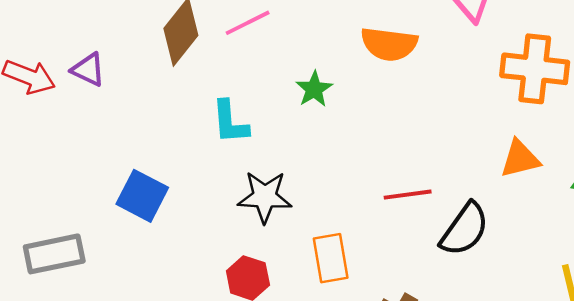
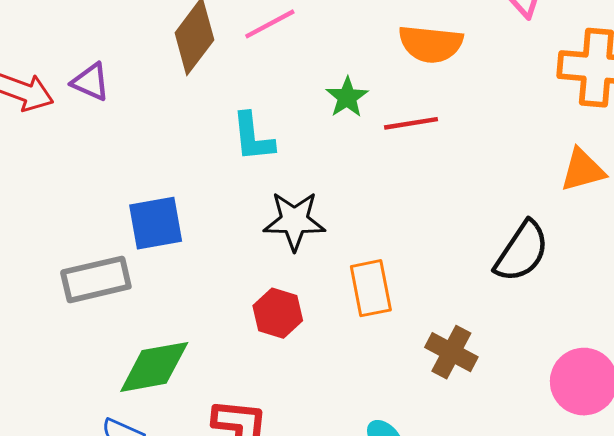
red line: (408, 195) -> (411, 123), moved
blue square: (142, 196) -> (156, 223), turned -36
gray rectangle: (54, 254) -> (96, 279), moved

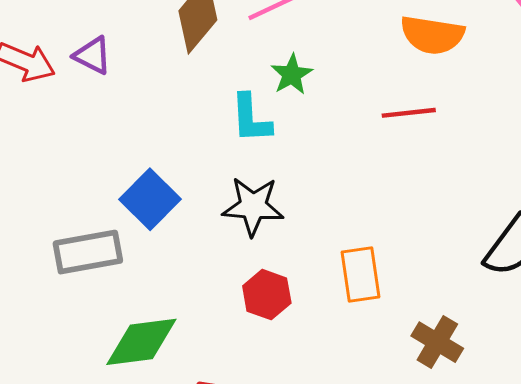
green star: (347, 97) -> (292, 74), moved
black star: (294, 221) -> (253, 206), moved
blue square: (156, 223) -> (150, 199), turned -38

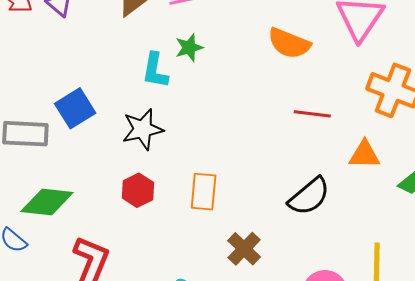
red line: (409, 113) -> (312, 114), moved
black star: (253, 206) -> (143, 129), turned -30

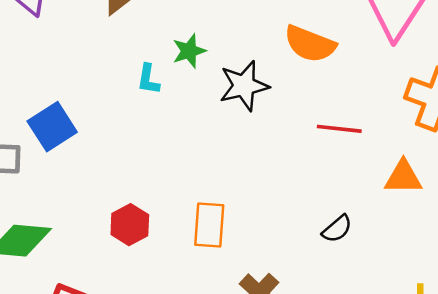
cyan L-shape: (155, 70) -> (148, 79), size x0.7
black star: (143, 129) -> (244, 86), moved
black semicircle: (309, 196) -> (337, 229), size x0.6

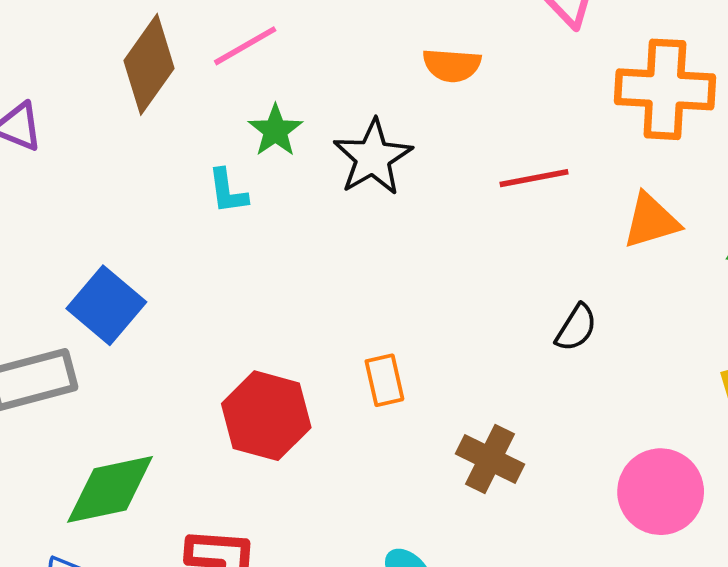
orange semicircle: (310, 44) -> (452, 65), size x0.7
red hexagon: (130, 225) -> (266, 416), size x1.4
orange rectangle: (209, 225) -> (384, 380), size x0.7

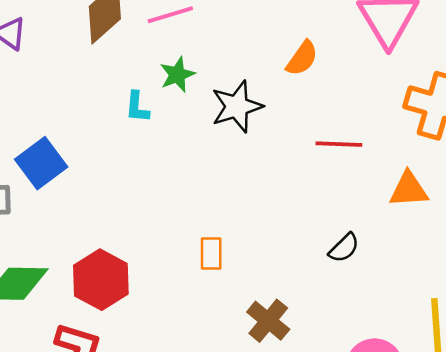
orange semicircle: (452, 65) -> (302, 58), turned -72
red hexagon: (266, 416) -> (101, 280), moved

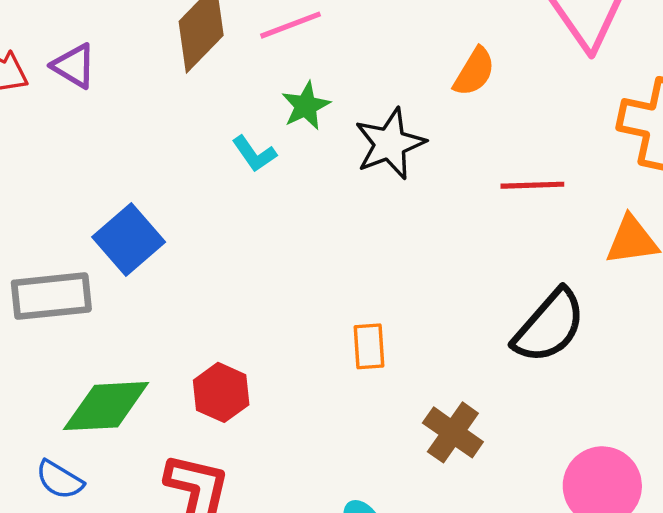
cyan L-shape: (137, 107) -> (254, 154), turned -36
black semicircle: (344, 248) -> (549, 326), size x1.8
red hexagon: (101, 280) -> (221, 392), size x0.7

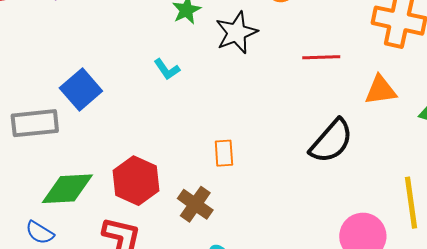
cyan L-shape: (254, 154) -> (167, 69), moved
red hexagon: (221, 392) -> (136, 181), size x1.4
brown cross: (453, 432) -> (195, 204), moved

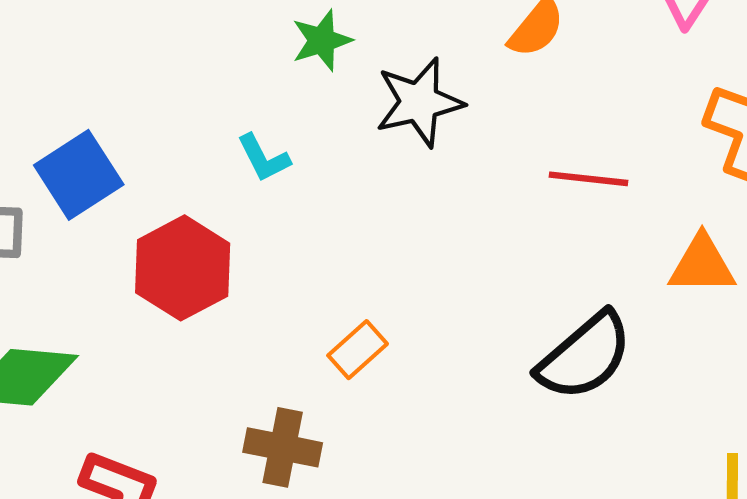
orange rectangle: (224, 153) -> (358, 350), turned 44
red hexagon: (136, 181) -> (183, 268), moved
brown cross: (195, 204) -> (283, 447), turned -32

